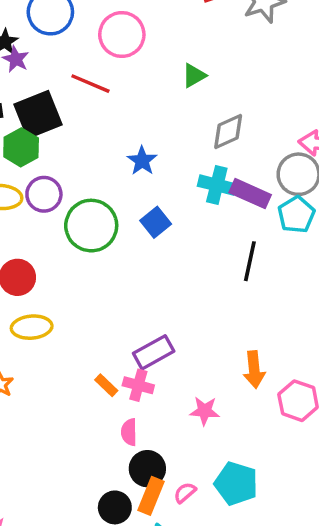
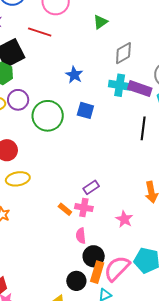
blue square: (156, 222) -> (85, 110), turned -30
purple rectangle: (154, 352) -> (91, 187), size x0.7
pink star: (205, 411) -> (124, 219), turned 30
pink semicircle: (185, 493) -> (117, 268), size x2.0

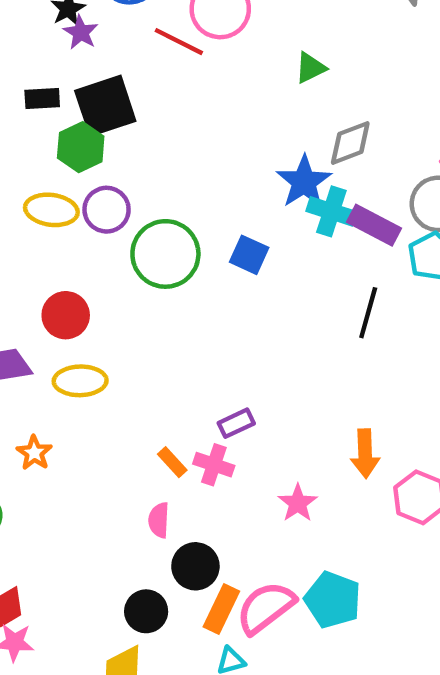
red line: (40, 32) -> (179, 42), moved
blue star: (74, 75) -> (304, 182), moved, size x1.4
pink semicircle: (81, 236) -> (159, 520), moved
black circle: (94, 256) -> (195, 566), moved
black circle: (76, 281) -> (146, 611), moved

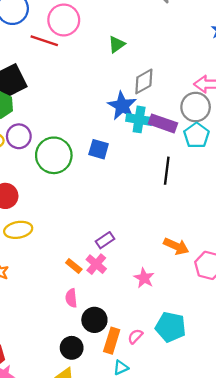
orange arrow: (365, 454) -> (176, 246), turned -55
pink cross: (214, 465) -> (96, 264), turned 30
pink semicircle: (266, 607) -> (135, 336), size x0.5

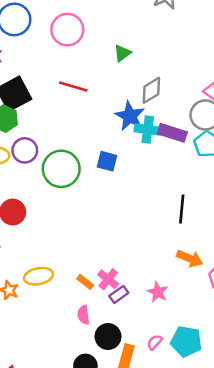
red line: (44, 41) -> (73, 87), moved
black line: (167, 171) -> (182, 209), moved
yellow ellipse: (18, 230) -> (39, 276), moved
purple rectangle: (105, 240) -> (119, 294), moved
pink semicircle: (135, 336) -> (155, 342), moved

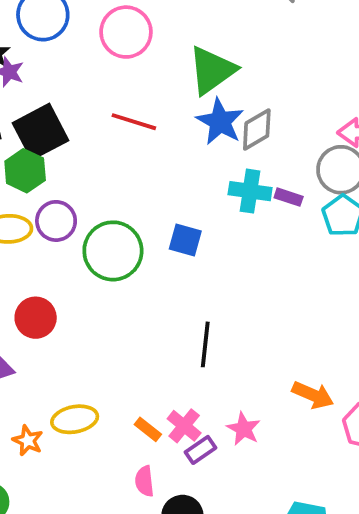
green triangle: (122, 53) -> (212, 70), size x1.8
blue star: (130, 116) -> (220, 122), moved
purple rectangle: (172, 133) -> (289, 197), size x0.6
black line: (182, 209) -> (205, 344), moved
pink star: (158, 292) -> (244, 429), moved

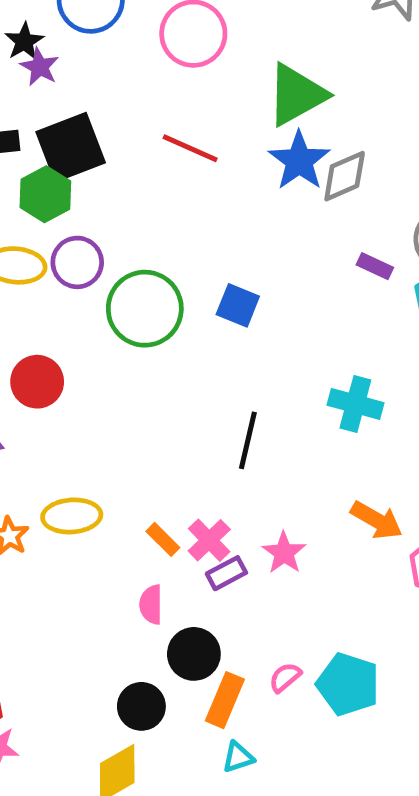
cyan cross: (250, 191) -> (355, 404), moved

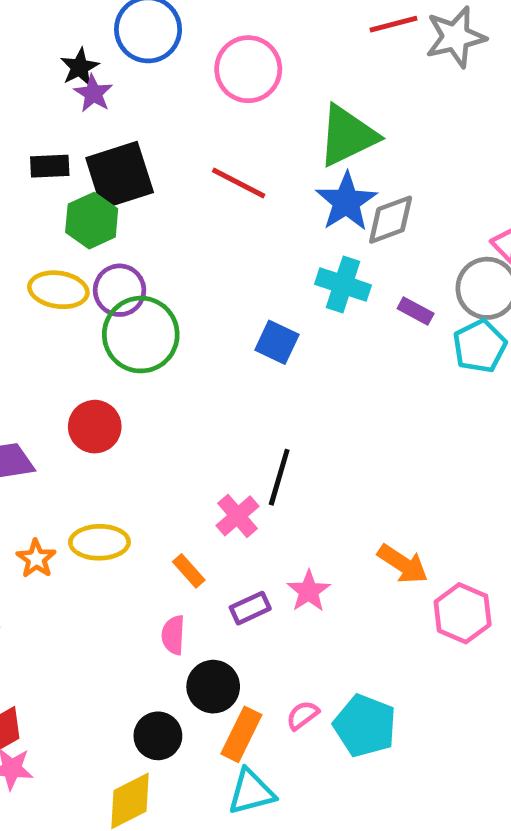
green circle: (145, 309) -> (141, 335), moved
red circle: (37, 382) -> (95, 427), moved
cyan cross: (355, 404) -> (343, 285), moved
pink cross: (209, 540) -> (238, 516), moved
cyan triangle: (238, 757) -> (251, 792), size x1.5

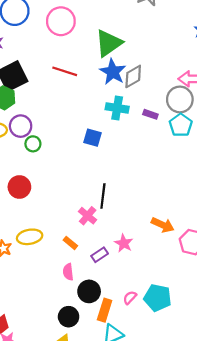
green circle: (141, 335) -> (33, 144), size x0.5

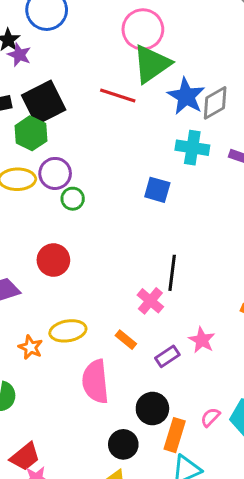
pink circle: (61, 21) -> (143, 29), moved
green triangle: (109, 43) -> (152, 64), moved
pink semicircle: (68, 272) -> (95, 382), moved, size x1.8

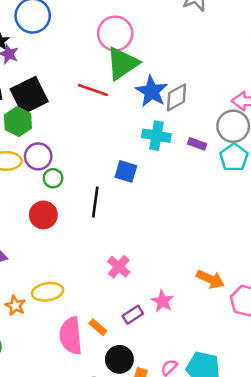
red circle: (53, 260) -> (43, 215), moved
black line: (172, 273) -> (95, 202), moved
orange rectangle: (126, 340) -> (98, 327), moved

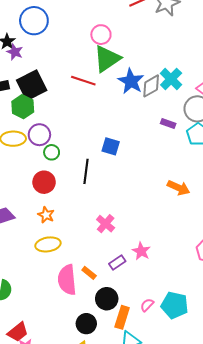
pink circle: (115, 33) -> (101, 35), size x0.7
cyan cross: (156, 136) -> (171, 79), moved, turned 35
orange arrow: (210, 279) -> (178, 188), moved
orange star: (15, 305) -> (46, 215), moved

